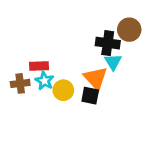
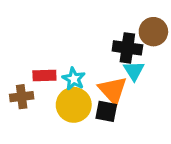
cyan star: (44, 81) -> (74, 79), moved
yellow circle: (63, 90) -> (74, 105), size x1.4

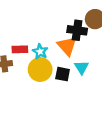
cyan triangle: (134, 71) -> (82, 67), moved
orange triangle: (113, 90) -> (67, 46), moved

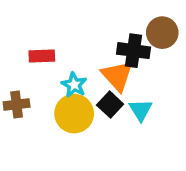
red rectangle: (20, 49) -> (42, 56), moved
black square: (63, 74) -> (110, 105), moved, turned 32

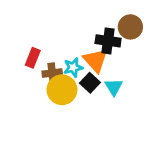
red rectangle: (42, 56) -> (33, 58), moved, turned -66
cyan star: (74, 85) -> (73, 67), moved, turned 30
brown cross: (17, 105) -> (52, 73), moved

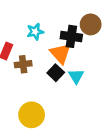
cyan star: (73, 67) -> (35, 32), moved
yellow circle: (62, 90) -> (32, 115), moved

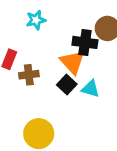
cyan star: (35, 32) -> (36, 20), moved
cyan triangle: (76, 76) -> (91, 89), turned -42

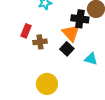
cyan triangle: (91, 89) -> (91, 59), moved

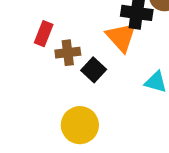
black square: (67, 49) -> (94, 70), moved

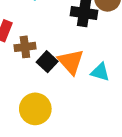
orange triangle: (121, 37) -> (71, 62), moved

